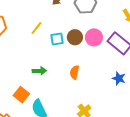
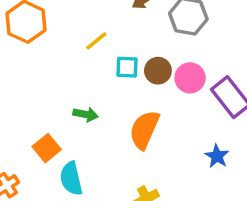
orange semicircle: (74, 72) -> (144, 130), size x1.6

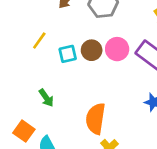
green arrow: (86, 114) -> (46, 98), turned 60
orange semicircle: (144, 130) -> (96, 119), moved

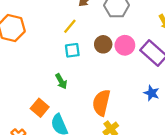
yellow line: (39, 41) -> (70, 26), moved
cyan square: (68, 54) -> (72, 50), moved

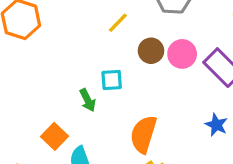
yellow line: (70, 26) -> (118, 23), moved
cyan square: (72, 50) -> (112, 80), moved

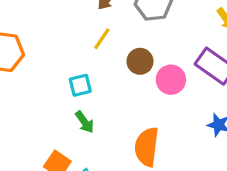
pink circle: (182, 54) -> (171, 80), moved
cyan square: (112, 80) -> (80, 85), moved

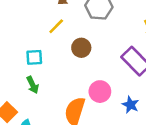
pink circle: (171, 80) -> (100, 92), moved

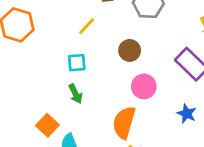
yellow line: (56, 26) -> (87, 26), moved
pink circle: (100, 92) -> (144, 86), moved

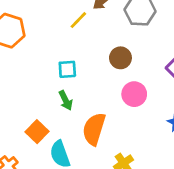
yellow line: (87, 26) -> (78, 20), moved
orange semicircle: (124, 123) -> (94, 129), moved

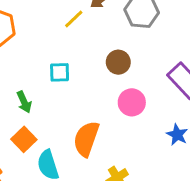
green arrow: (66, 100) -> (24, 102), moved

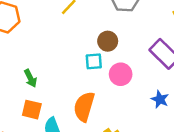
cyan square: (60, 72) -> (94, 61), moved
orange square: (24, 139) -> (32, 110), turned -30

